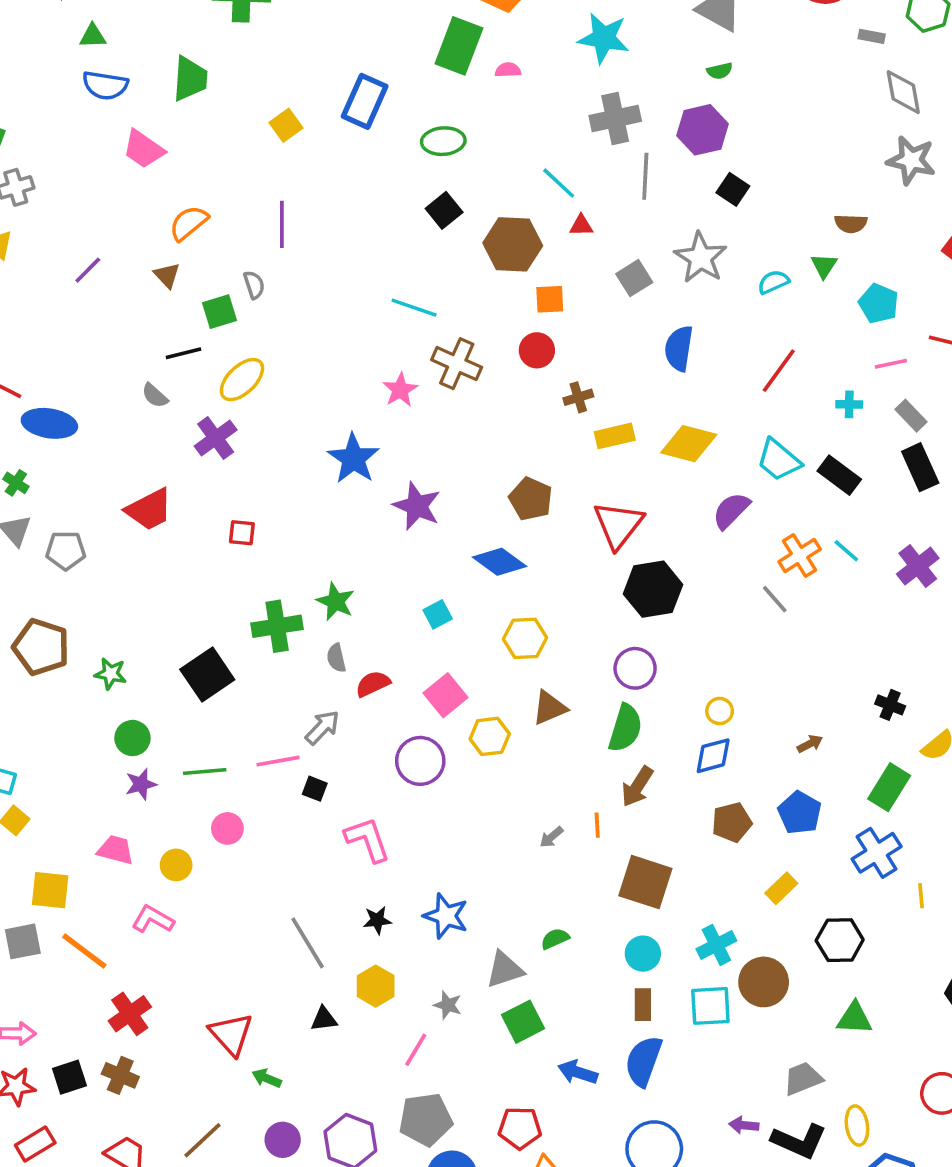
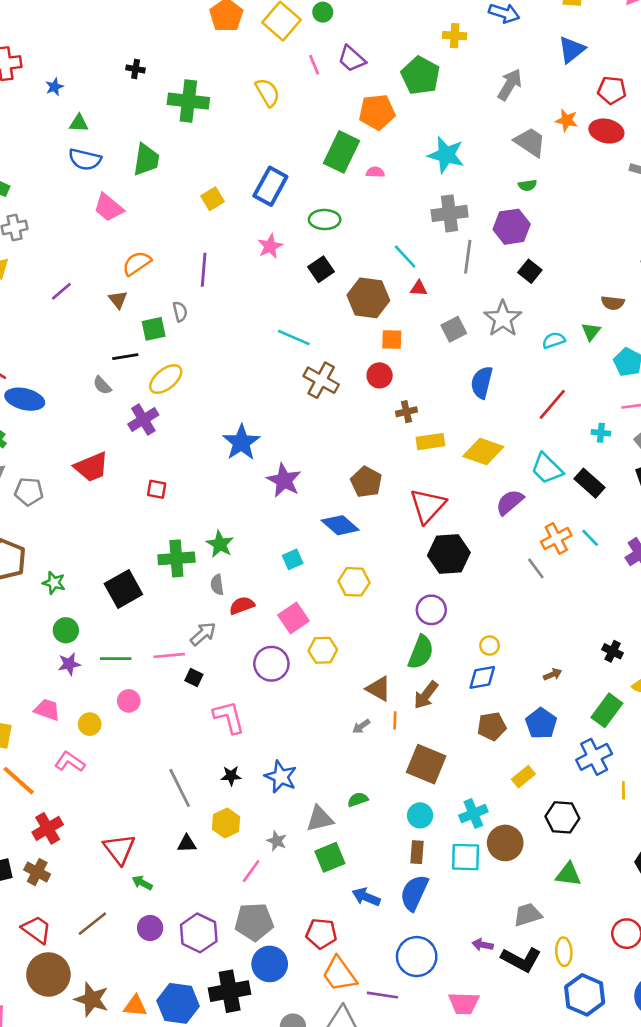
pink star: (400, 390) -> (270, 246), moved
brown triangle: (549, 708) -> (379, 689), moved, turned 48

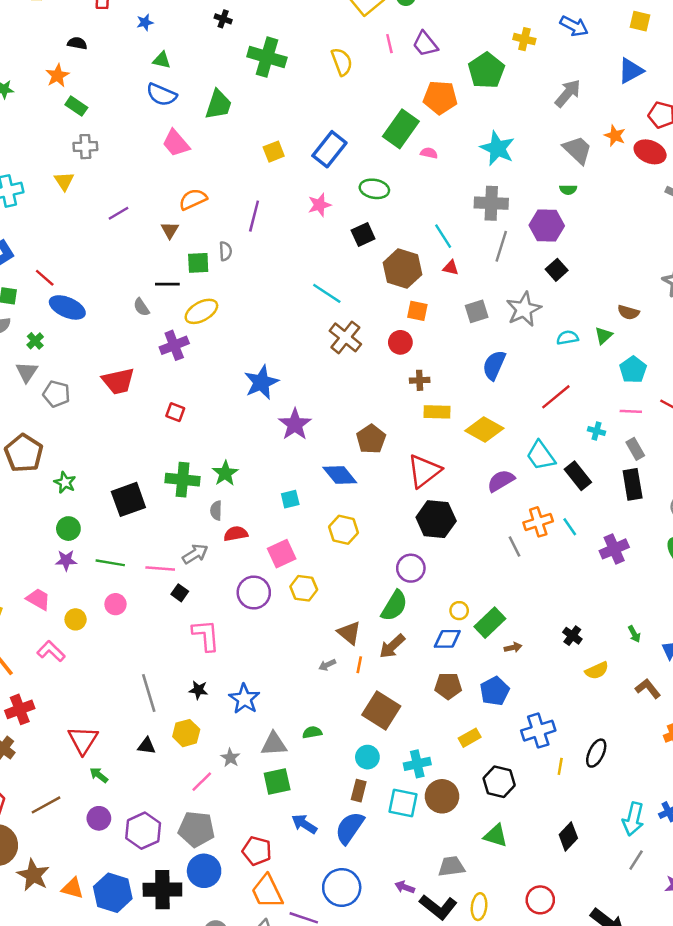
green rectangle: (607, 710) -> (490, 623), moved

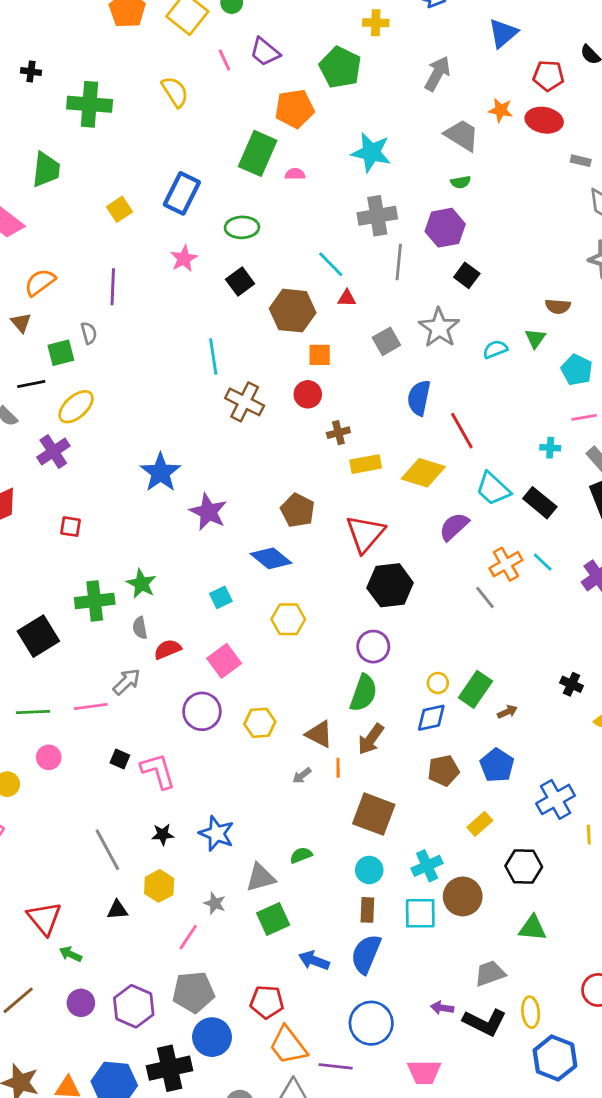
cyan line: (327, 293) -> (213, 357), turned 60
red line: (556, 397) -> (462, 431), moved, turned -68
yellow hexagon: (304, 588) -> (260, 723), moved
black square: (180, 593) -> (120, 759), moved

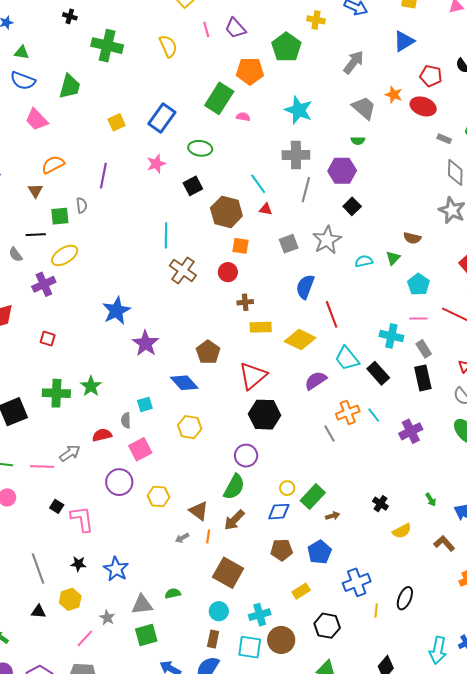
cyan cross: (550, 448) -> (391, 336), size x1.6
gray semicircle: (140, 628) -> (126, 420), moved

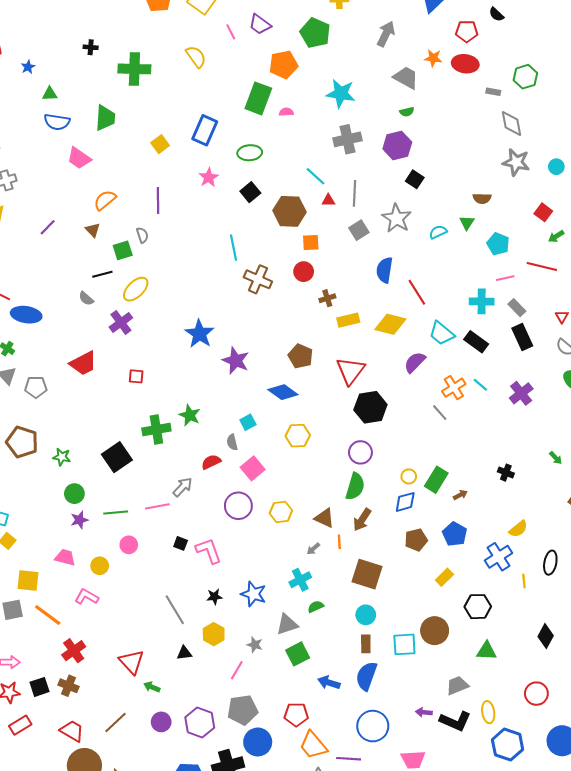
gray line: (306, 190) -> (354, 193), moved
yellow semicircle: (402, 531) -> (518, 529), moved
cyan cross: (260, 615) -> (300, 580), moved

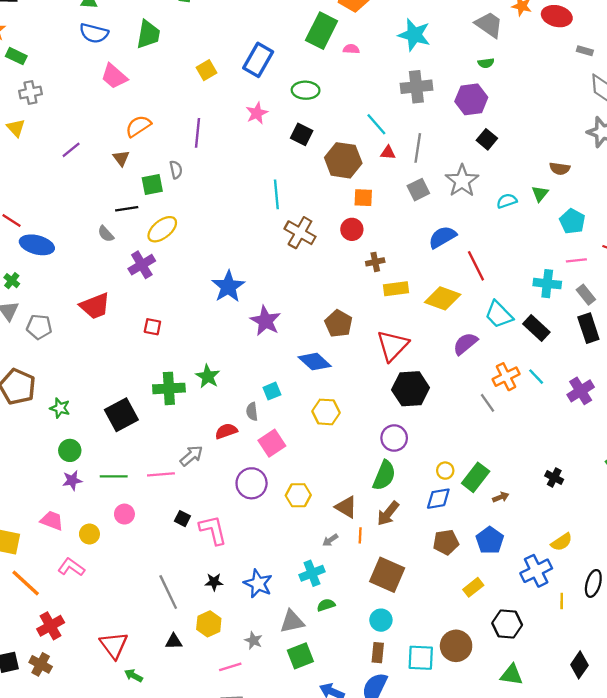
black square: (250, 192) -> (302, 134), turned -30
blue semicircle: (384, 270) -> (442, 237), turned 45
pink line: (237, 670) -> (230, 667), turned 36

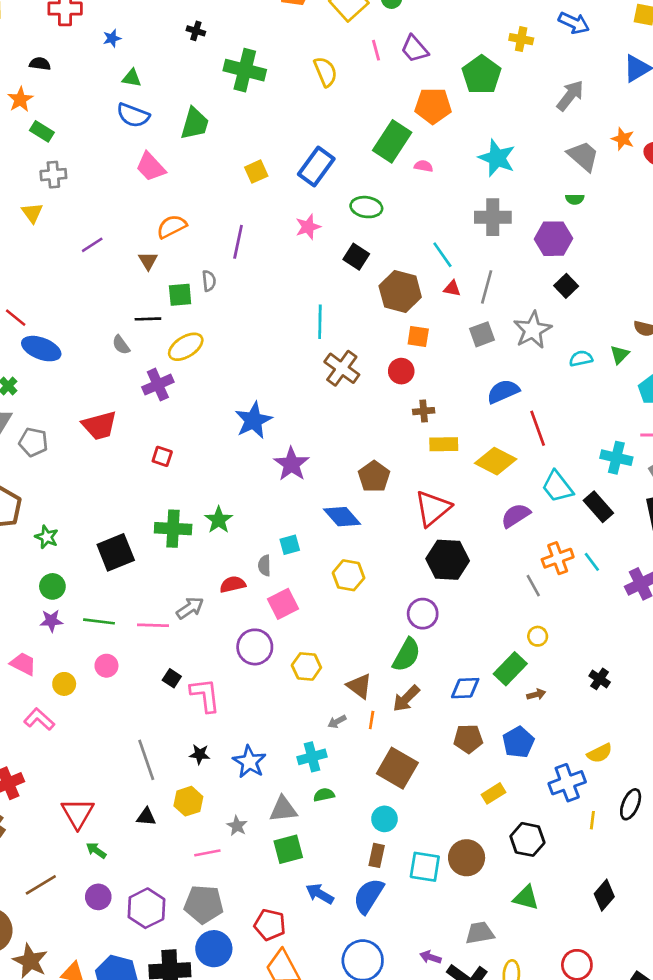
yellow circle: (445, 471) -> (538, 636), moved

